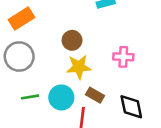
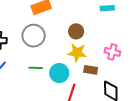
brown rectangle: (95, 95) -> (91, 70), moved, turned -32

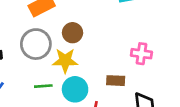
brown circle: (76, 31) -> (73, 33), moved
yellow star: (77, 53) -> (65, 61), moved

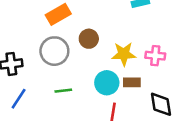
yellow star: (65, 61) -> (124, 54), moved
cyan circle: (75, 89) -> (107, 83), moved

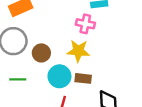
brown circle: (89, 39) -> (41, 53), moved
pink cross: (155, 56) -> (85, 24), moved

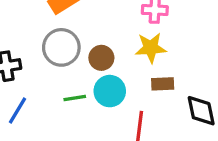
cyan circle: (59, 76) -> (110, 91), moved

